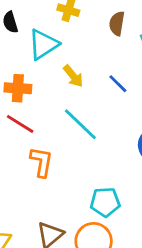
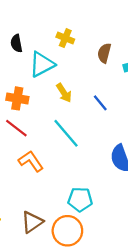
orange L-shape: (41, 162) -> (31, 161), turned -50

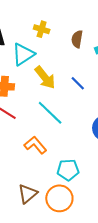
yellow arrow: (64, 93) -> (45, 77), size x1.4
orange L-shape: (31, 161) -> (35, 145), moved

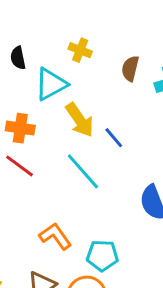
blue line: (78, 83) -> (114, 138), moved
orange L-shape: (35, 145) -> (55, 236), moved

